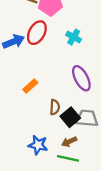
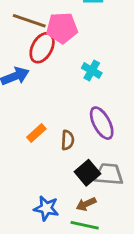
red ellipse: (37, 33) -> (42, 48), moved
brown semicircle: (55, 107) -> (68, 140), moved

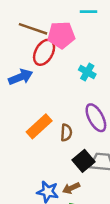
orange rectangle: (36, 133) -> (39, 126), size x1.5
brown arrow: (86, 204) -> (71, 188), moved

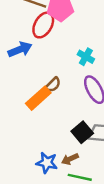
cyan cross: (87, 72) -> (86, 57), moved
brown semicircle: (66, 133) -> (53, 85), moved, turned 42

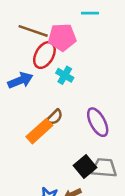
cyan cross: (86, 57) -> (65, 75), moved

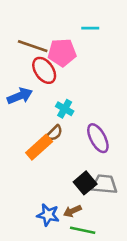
red ellipse: (44, 55) -> (44, 70), turned -64
cyan cross: (65, 75) -> (65, 109), moved

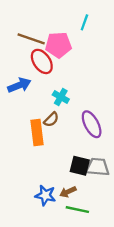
cyan line: (90, 28) -> (84, 22), turned -70
orange rectangle: (39, 147) -> (37, 133), turned -55
black square: (85, 183) -> (80, 166), turned -36

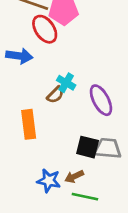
blue arrow: (19, 85) -> (19, 56), turned 30
cyan cross: (61, 97) -> (66, 83), moved
orange rectangle: (37, 133) -> (29, 124), moved

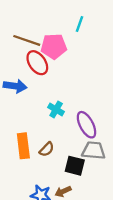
brown semicircle: (55, 95) -> (47, 149), moved
gray trapezoid: (108, 148) -> (94, 150), moved

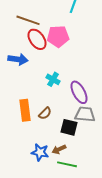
pink pentagon: (54, 46) -> (58, 36), moved

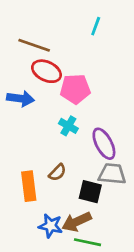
pink pentagon: (58, 36) -> (75, 89), moved
red ellipse: (37, 39) -> (46, 71), turned -30
orange rectangle: (25, 110) -> (29, 186), moved
brown arrow: (59, 149) -> (77, 222), size x1.5

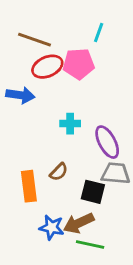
cyan line: (96, 26) -> (99, 32), moved
red ellipse: (46, 71) -> (47, 67), turned -48
pink pentagon: (75, 89) -> (79, 64), moved
cyan cross: (68, 126) -> (70, 124), turned -30

